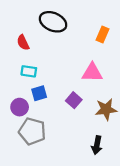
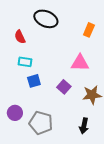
purple circle: (20, 107) -> (15, 113), moved
gray pentagon: (32, 131) -> (41, 123), moved

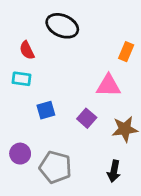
orange rectangle: (89, 30) -> (126, 52), moved
cyan rectangle: (25, 62) -> (21, 79), moved

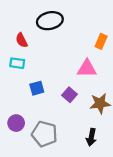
black ellipse: (62, 26) -> (50, 21), turned -35

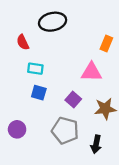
cyan rectangle: (17, 63) -> (35, 69), moved
blue square: (37, 88) -> (39, 93), turned 32
gray pentagon: (44, 134) -> (65, 130), moved

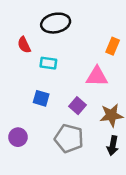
cyan rectangle: (35, 69) -> (48, 63), moved
black arrow: (96, 144) -> (113, 146), moved

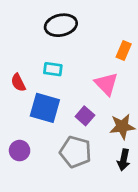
red semicircle: (24, 45) -> (18, 83), moved
pink triangle: (97, 76) -> (106, 84), turned 45
blue square: (41, 98) -> (45, 108), size x1.6

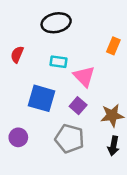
cyan rectangle: (53, 69) -> (59, 62), moved
red semicircle: (18, 83) -> (17, 54), moved, turned 49
pink triangle: (106, 84) -> (84, 76), moved

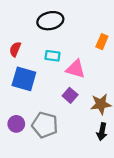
pink triangle: (84, 76) -> (76, 69), turned -30
blue square: (41, 98) -> (24, 79), moved
gray pentagon: (69, 139) -> (45, 125), moved

